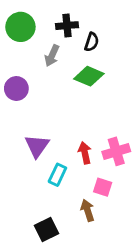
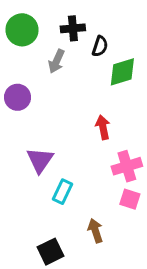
green diamond: (89, 76) -> (122, 72), moved, turned -40
red arrow: (85, 153) -> (103, 127), moved
pink square: (103, 187) -> (130, 199), moved

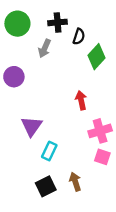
green diamond: (122, 72) -> (96, 57), turned -30
black square: (50, 252) -> (46, 186), moved

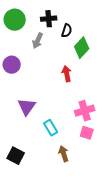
red arrow: (81, 100) -> (67, 74), moved
cyan rectangle: (49, 151) -> (51, 128), moved, turned -56
black square: (46, 186) -> (16, 156), moved, turned -36

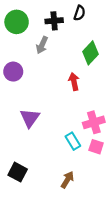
black semicircle: (67, 31) -> (79, 13), moved
cyan rectangle: (51, 128) -> (73, 141), moved
brown arrow: (64, 154) -> (67, 180), moved, turned 49

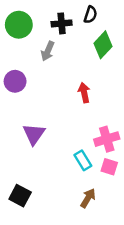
green diamond: (91, 53) -> (103, 45), moved
brown arrow: (67, 180) -> (88, 198), moved

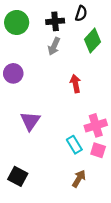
gray arrow: (48, 51) -> (54, 46), moved

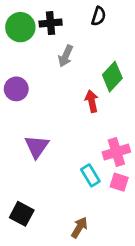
black cross: (55, 21) -> (51, 23), moved
green diamond: (92, 41) -> (112, 77), moved
brown arrow: (79, 179) -> (79, 227), moved

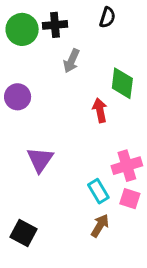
green diamond: (112, 77) -> (122, 83), turned -36
brown arrow: (79, 227) -> (100, 226), moved

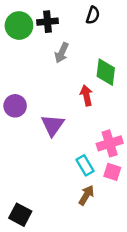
purple circle: (18, 97) -> (15, 106), moved
purple triangle: (40, 160) -> (53, 125), moved
black square: (24, 233) -> (20, 215), moved

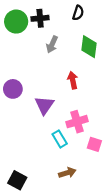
green diamond: (106, 72) -> (89, 47), moved
pink cross: (110, 143) -> (77, 122), moved
cyan rectangle: (85, 165) -> (60, 139), moved
brown arrow: (86, 195) -> (67, 173), moved, turned 42

